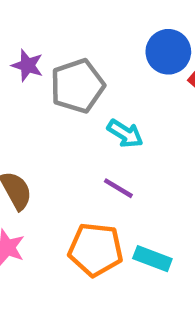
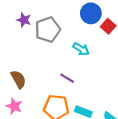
cyan arrow: (125, 134) -> (81, 49), moved

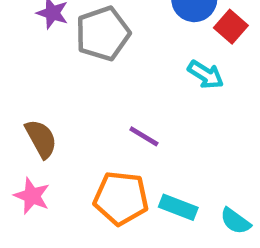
cyan arrow: (81, 49) -> (206, 75), moved

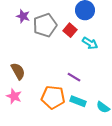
red square: (231, 27) -> (70, 30), moved
purple line: (144, 136) -> (74, 77), moved

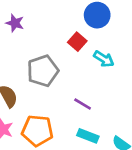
gray pentagon: (45, 25) -> (43, 71), moved
orange pentagon: (53, 97) -> (37, 131), moved

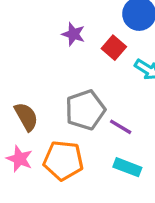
purple star: (15, 23) -> (73, 34), moved
gray pentagon: (43, 71) -> (85, 110), moved

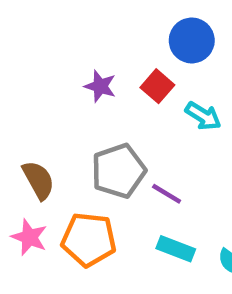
purple star: (73, 34) -> (100, 86), moved

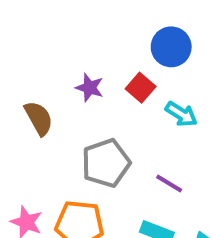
brown semicircle: (38, 180) -> (39, 118), moved
purple line: (167, 194) -> (169, 183), moved

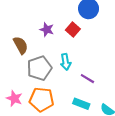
cyan arrow: (181, 114) -> (66, 62), moved, turned 49
gray pentagon: (106, 163) -> (39, 68), moved

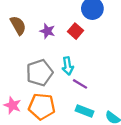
brown semicircle: (21, 45) -> (18, 25), moved
purple line: (87, 79) -> (80, 84), moved

